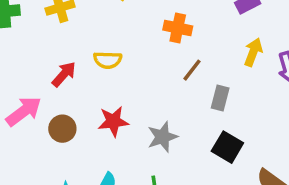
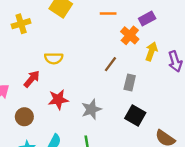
orange cross: (178, 28) -> (130, 35), moved, turned 30
red arrow: (64, 74) -> (32, 79), moved
brown circle: (62, 129) -> (24, 117), moved

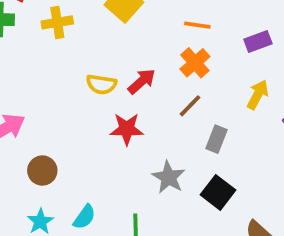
orange cross: (130, 35) -> (195, 63), moved
red arrow: (32, 79) -> (142, 81), moved
red star: (58, 99) -> (127, 129), moved
gray star: (91, 109) -> (169, 177), moved, turned -30

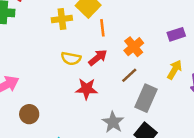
yellow cross: (57, 22) -> (62, 19), moved
orange line: (197, 25) -> (102, 28), moved, turned 72
gray rectangle: (217, 139) -> (146, 98), size x1.5

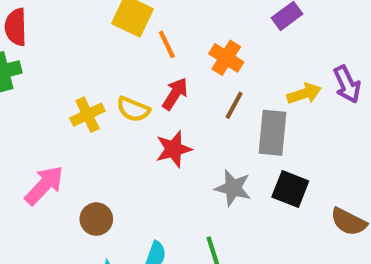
yellow cross: (62, 19) -> (87, 115), moved
yellow semicircle: (71, 58) -> (133, 109), turned 30
yellow arrow: (175, 70) -> (304, 94), moved, turned 60

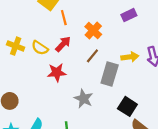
yellow cross: (87, 115) -> (16, 46), turned 35
black square: (290, 189) -> (127, 106), moved

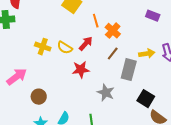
purple rectangle: (129, 15) -> (153, 16), moved, turned 48
orange line: (64, 18) -> (96, 21), moved

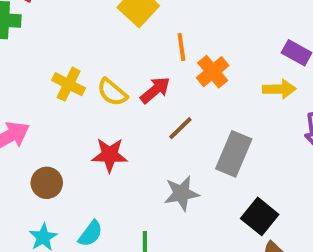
brown line: (113, 54) -> (180, 128), moved
yellow arrow: (147, 54) -> (279, 89), moved
red star: (81, 70) -> (110, 155), moved
gray star: (106, 93) -> (182, 193), turned 30

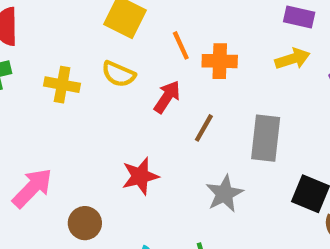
orange cross: (213, 72) -> (220, 61), turned -32
yellow cross: (69, 84) -> (62, 85), moved
yellow semicircle: (112, 92) -> (118, 74), moved

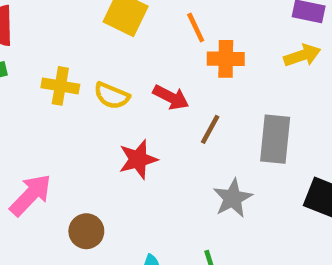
orange line: (181, 45) -> (196, 28), moved
yellow semicircle: (118, 74) -> (112, 96), moved
red arrow: (167, 97) -> (171, 97), turned 84
red star: (140, 176) -> (138, 159), moved

